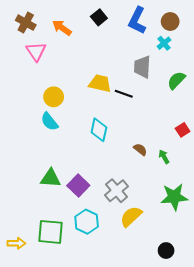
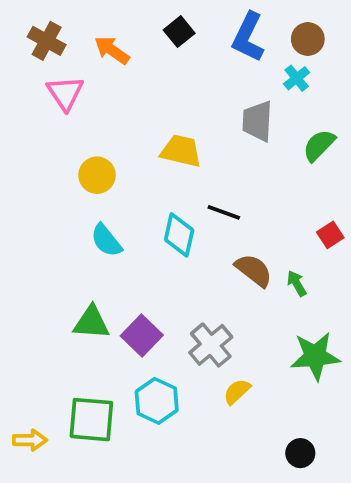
black line: (124, 94) -> (224, 212), moved
cyan semicircle: (49, 122) -> (106, 240), moved
brown semicircle: (140, 149) -> (254, 270), size x1.5
yellow semicircle: (131, 216) -> (237, 392), size x0.7

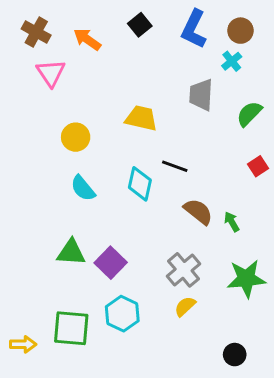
red square: (330, 235) -> (258, 166), moved
gray cross: (211, 345) -> (184, 270), moved

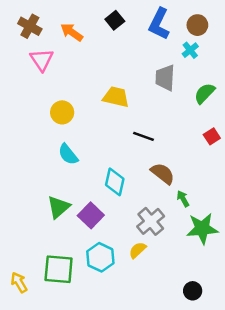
cyan diamond: (140, 184) -> (115, 182), moved
green arrow: (232, 222) -> (183, 199), moved
green triangle: (71, 252) -> (59, 207), turned -45
yellow semicircle: (185, 306) -> (138, 250), moved
yellow arrow: (23, 344) -> (19, 282), turned -120

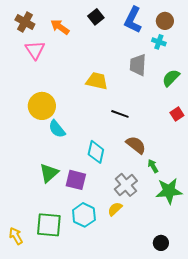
cyan cross: (190, 50) -> (159, 42), turned -32
yellow circle: (62, 112) -> (42, 106), moved, size x1.4
purple square: (91, 215) -> (76, 180), turned -30

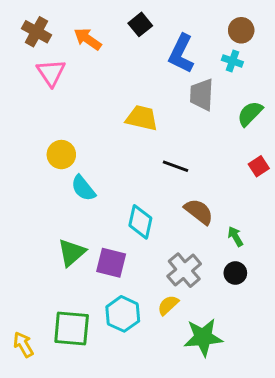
blue L-shape: (133, 20) -> (181, 54), moved
yellow circle: (42, 106) -> (61, 155), size x0.7
green arrow: (153, 166) -> (235, 236), moved
green star: (169, 191) -> (203, 337), moved
black circle: (161, 243) -> (235, 273), moved

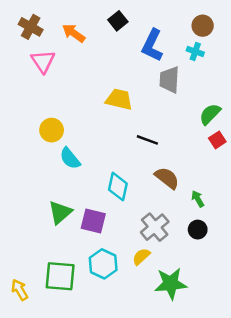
green semicircle: (250, 114) -> (210, 114), moved

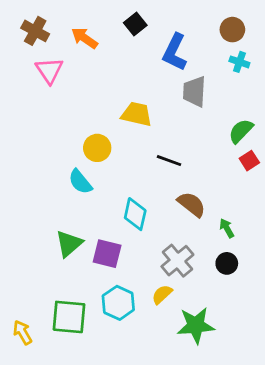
cyan cross: (195, 51) -> (239, 62), moved
yellow circle: (52, 130) -> (97, 148), moved

